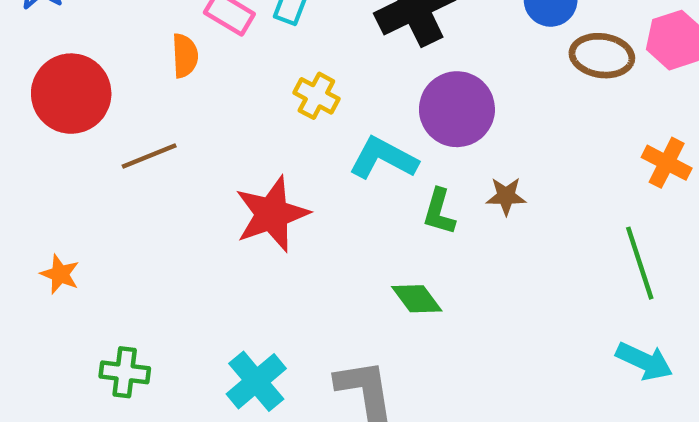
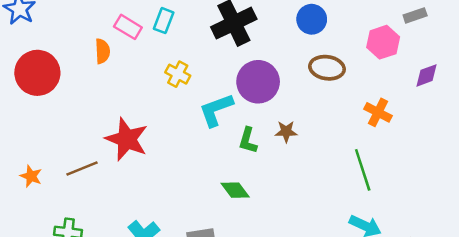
brown ellipse: (602, 56) -> (327, 68), moved
brown line: (149, 156) -> (82, 169), moved
cyan L-shape: (383, 158) -> (216, 110), turned -48
red star: (272, 214) -> (127, 139), moved, turned -30

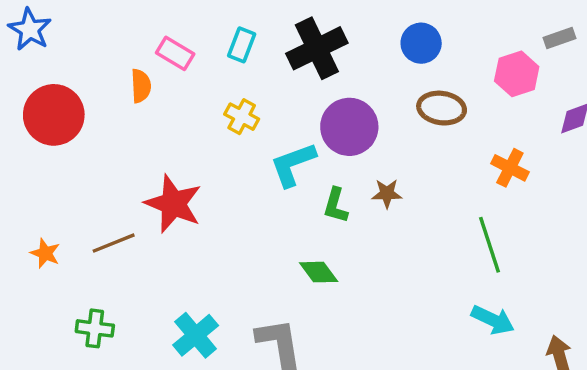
cyan rectangle: (164, 21) -> (242, 45), moved

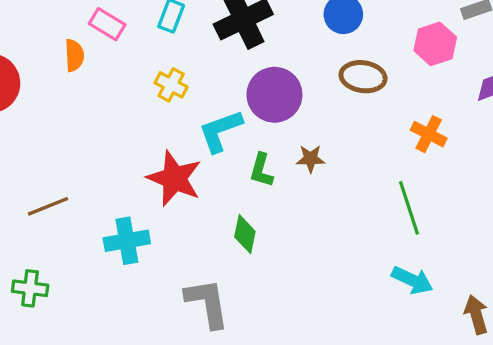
red star: (173, 204) -> (174, 178), moved
green diamond: (319, 272) -> (245, 234), turned 48
cyan cross: (196, 335) -> (127, 241), moved, turned 30

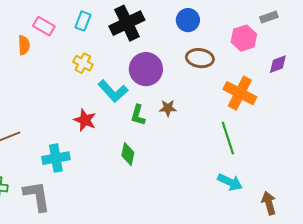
cyan L-shape: (220, 131) -> (113, 91), turned -112
orange cross: (429, 134) -> (240, 93), size x1.5
red star: (174, 178) -> (85, 120), size x0.7
gray L-shape: (207, 303) -> (37, 196), moved

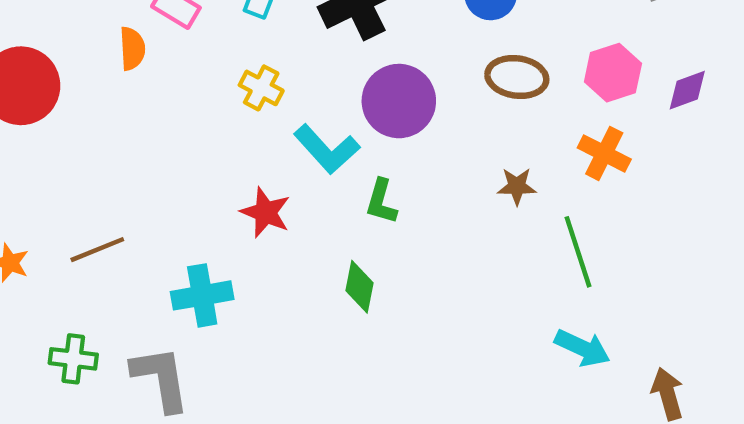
pink hexagon: (244, 38) -> (613, 73), moved
orange cross: (240, 93) -> (604, 153), size x0.7
brown star: (168, 108) -> (517, 186), moved

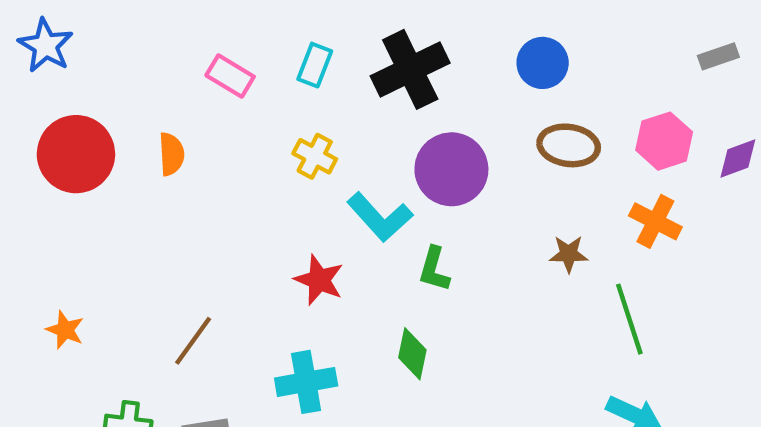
orange semicircle: (132, 49) -> (171, 154), moved
brown line: (97, 250) -> (193, 341), moved, turned -32
cyan cross: (202, 295) -> (306, 382), moved

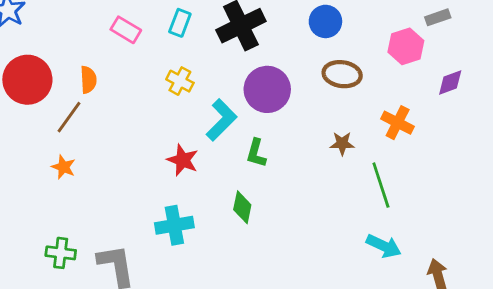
pink hexagon: (664, 141) -> (406, 46), moved
cyan L-shape: (380, 217) -> (221, 120), turned -93
orange star: (65, 330) -> (63, 167), moved
brown line: (193, 341) -> (69, 117), moved

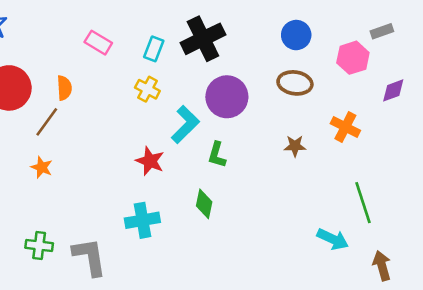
blue circle: (325, 21) -> (296, 35), moved
cyan rectangle: (180, 23) -> (154, 49), moved
green line: (381, 185) -> (363, 203), moved

